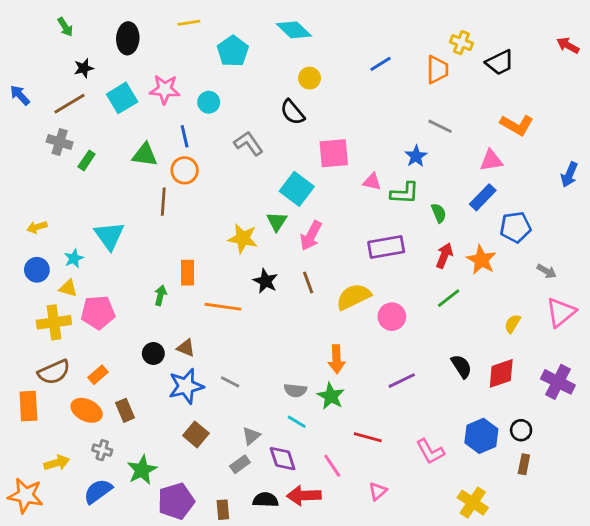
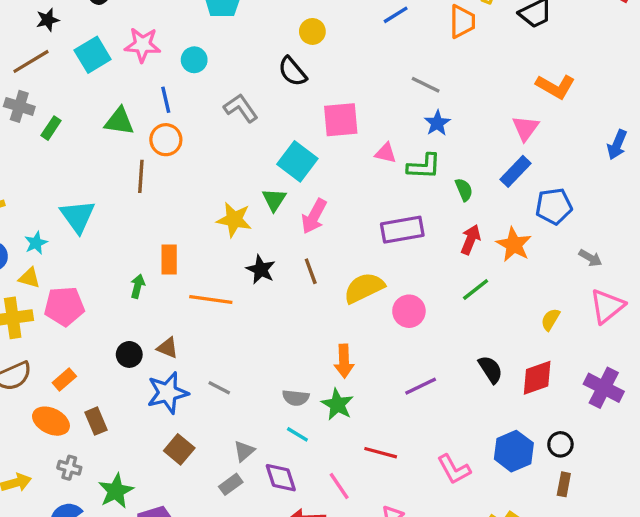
gray line: (440, 126) -> (426, 85), moved
pink triangle: (491, 160) -> (525, 128), turned -45

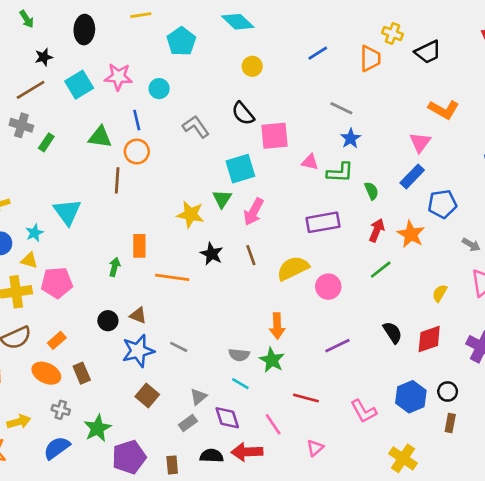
black semicircle: (292, 71) -> (243, 113), moved
cyan square: (297, 161) -> (240, 169), turned 36

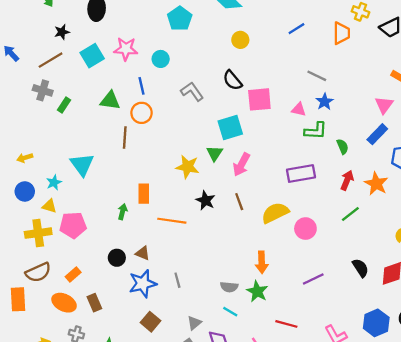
pink triangle: (310, 162) -> (299, 109), moved
gray line: (179, 347) -> (177, 280), turned 48

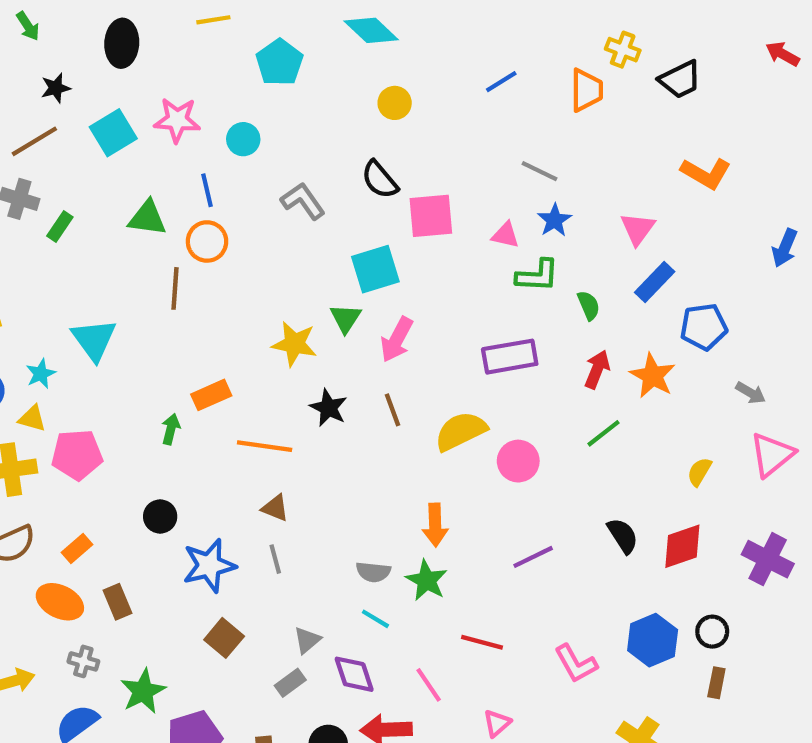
pink triangle: (384, 105) -> (638, 229), moved
orange rectangle: (144, 194) -> (211, 395), turned 66
brown triangle: (143, 253) -> (275, 508), moved

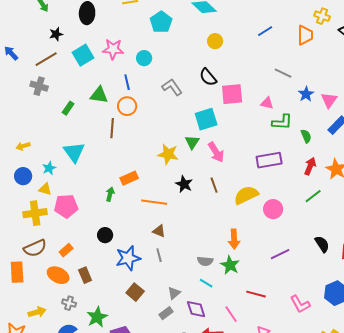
blue star: (554, 220) -> (306, 94), moved
green rectangle: (60, 227) -> (68, 108), moved
pink arrow: (397, 340) -> (216, 152), turned -60

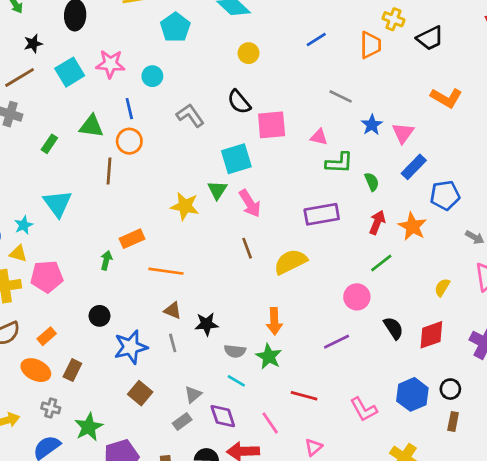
black star: (184, 184) -> (207, 324), moved, turned -30
pink circle: (273, 209) -> (357, 297), moved
brown rectangle: (85, 275) -> (72, 370), turned 49

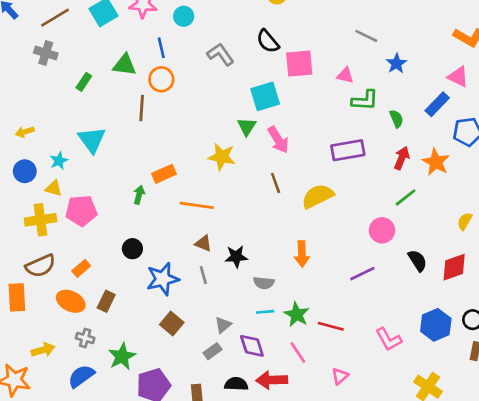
pink triangle: (403, 133) -> (458, 77), moved, turned -40
yellow star: (185, 206) -> (222, 157), moved
green star: (269, 357) -> (297, 314), moved
cyan line: (236, 381) -> (265, 312), turned -36

